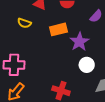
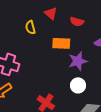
yellow semicircle: (24, 23) -> (30, 27), turned 40

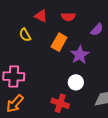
orange rectangle: (61, 43) -> (59, 42), turned -48
white circle: (78, 85) -> (76, 82), moved

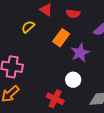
yellow semicircle: (25, 35) -> (28, 27), turned 72

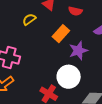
white circle: (73, 80) -> (69, 77), size x1.5

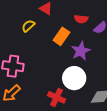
red semicircle: (75, 11) -> (81, 19), moved

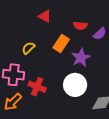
yellow semicircle: (28, 26) -> (28, 48), moved
red cross: (57, 97) -> (37, 87), moved

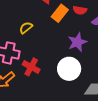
orange rectangle: (61, 44) -> (60, 13), moved

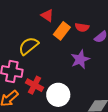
yellow semicircle: (26, 28) -> (29, 46), size x1.5
white circle: (69, 69) -> (58, 95), moved

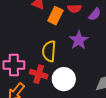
yellow semicircle: (29, 46) -> (49, 51), moved, turned -35

